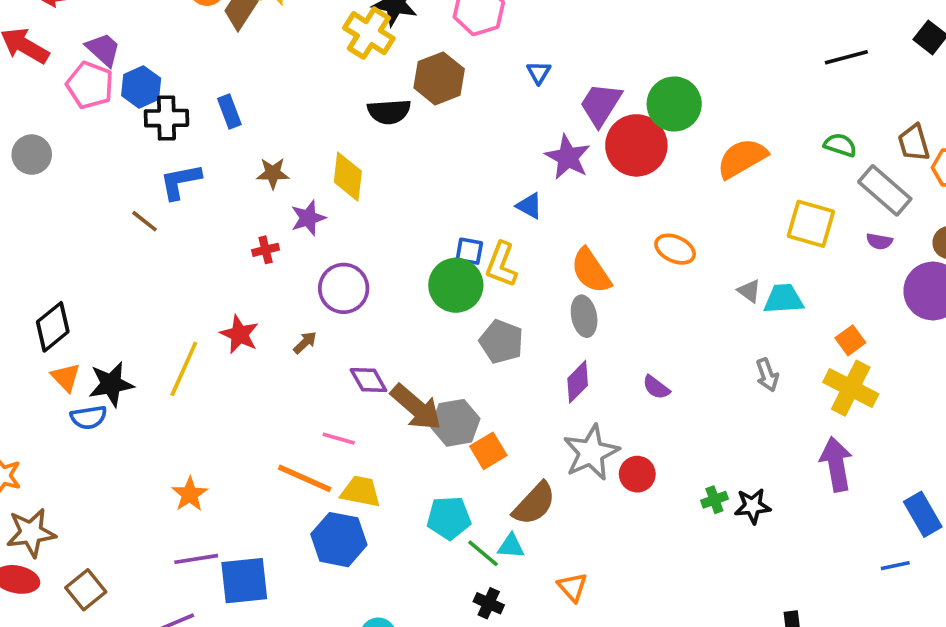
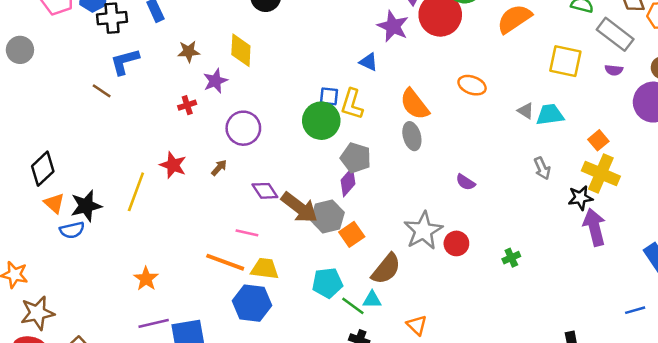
purple diamond: (578, 382) -> (348, 182), moved
black star: (753, 506) -> (580, 198), moved
blue line: (895, 566) -> (635, 310), moved

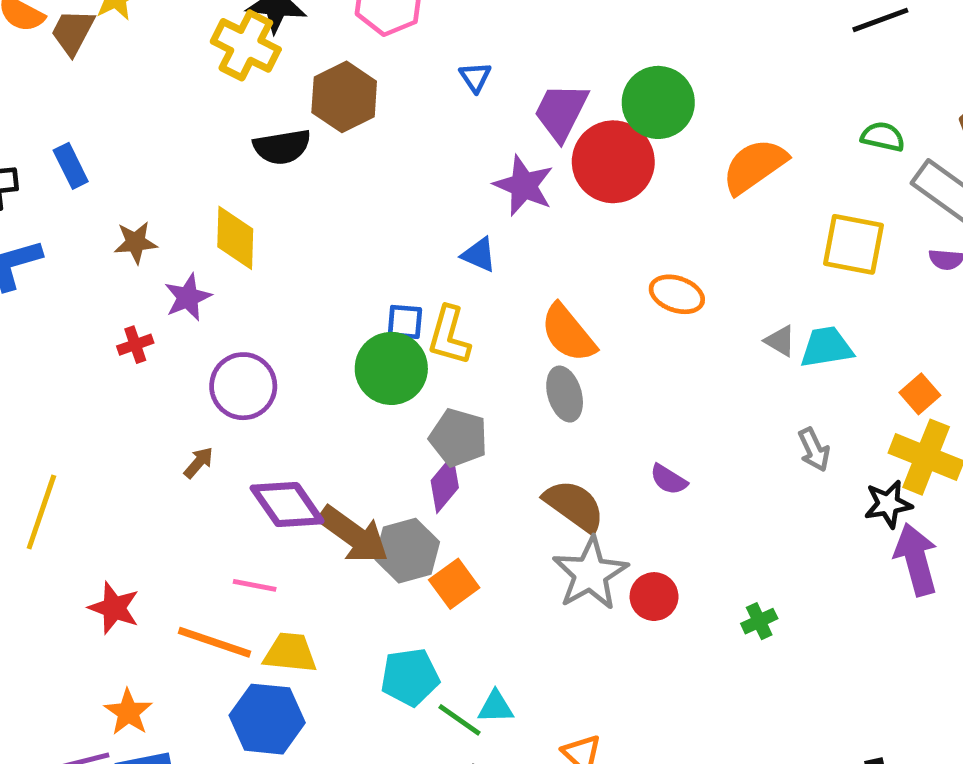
red star: (173, 165) -> (114, 608), moved
purple diamond: (265, 191) -> (287, 504), size x1.4
brown semicircle: (386, 269) -> (574, 506), moved, turned -92
orange star: (146, 279) -> (128, 712), moved

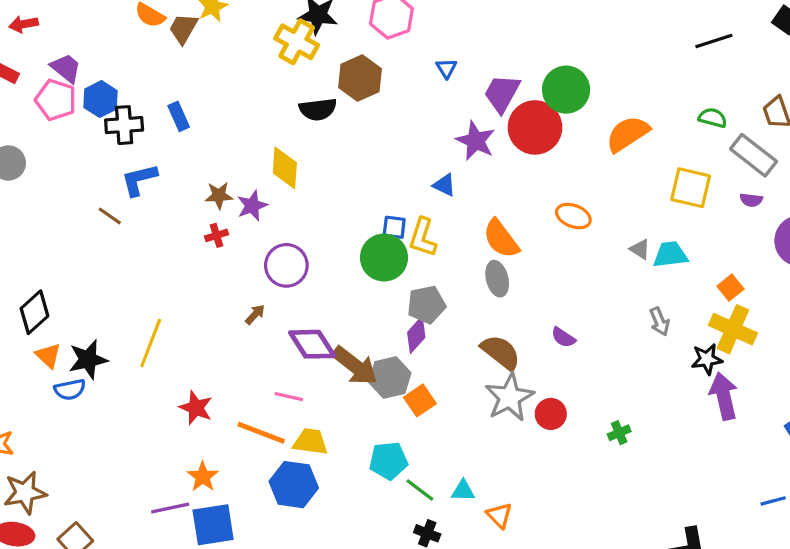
brown star: (136, 242) -> (219, 195), moved
gray pentagon: (458, 438) -> (426, 305), turned -30
cyan triangle: (496, 707) -> (463, 491), moved

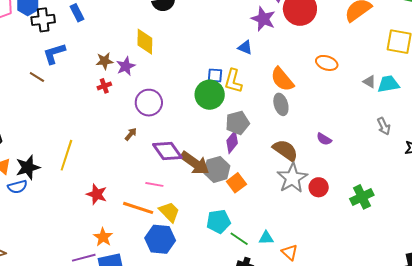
green cross: (619, 433) -> (362, 197), size x1.6
yellow trapezoid: (310, 442) -> (169, 212), turned 40

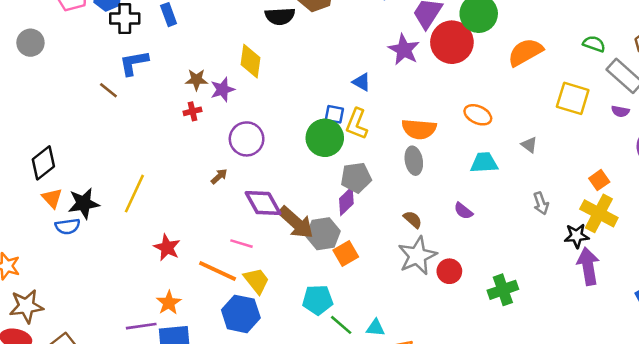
blue triangle: (245, 47) -> (361, 82), moved
orange semicircle: (282, 79) -> (419, 129), turned -52
cyan trapezoid: (388, 84) -> (484, 163), moved
brown semicircle: (285, 150) -> (413, 219), size x0.6

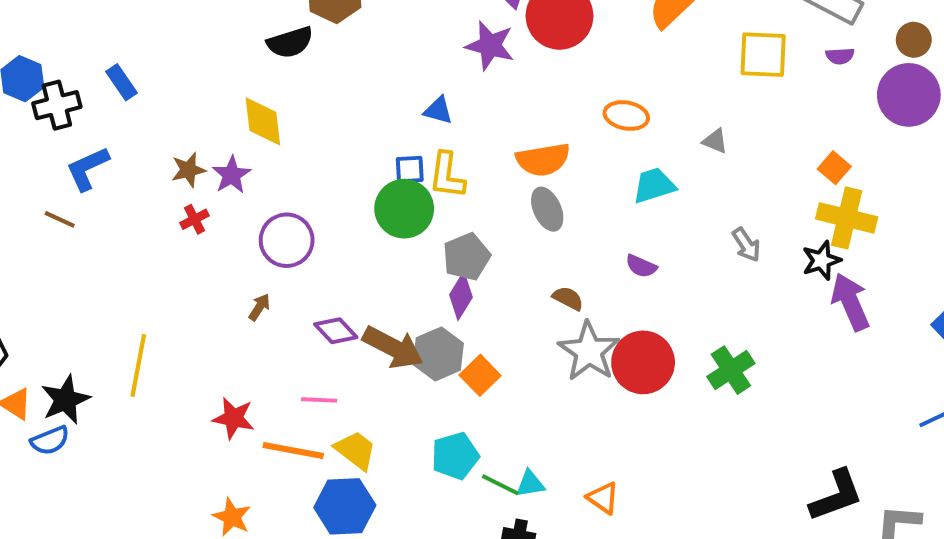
purple diamond: (263, 203) -> (336, 331), size x0.7
gray arrow: (541, 203) -> (746, 245), moved
red star: (167, 248) -> (234, 418), moved
red circle: (449, 271) -> (643, 362), size x1.6
cyan triangle: (375, 328) -> (530, 484), moved

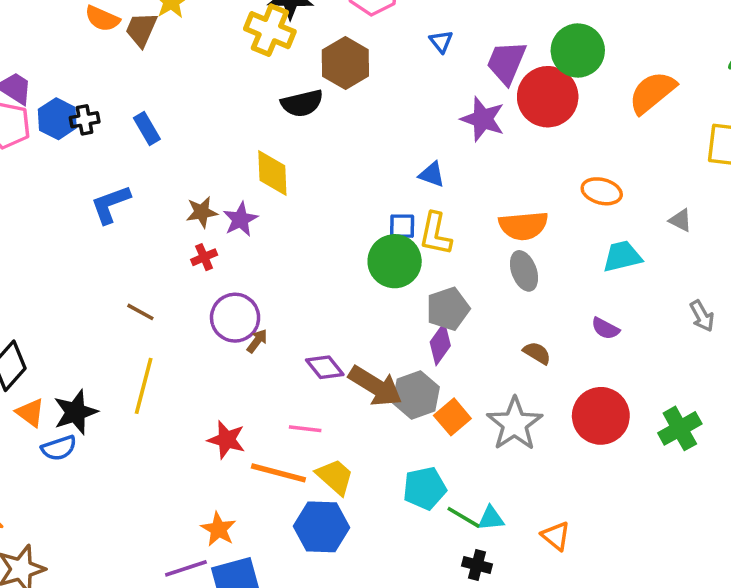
black cross: (57, 105) -> (85, 120), moved, size x0.7
brown line: (60, 219) -> (140, 312), moved
purple circle: (287, 240) -> (235, 318), moved
gray star: (589, 351) -> (515, 424), moved

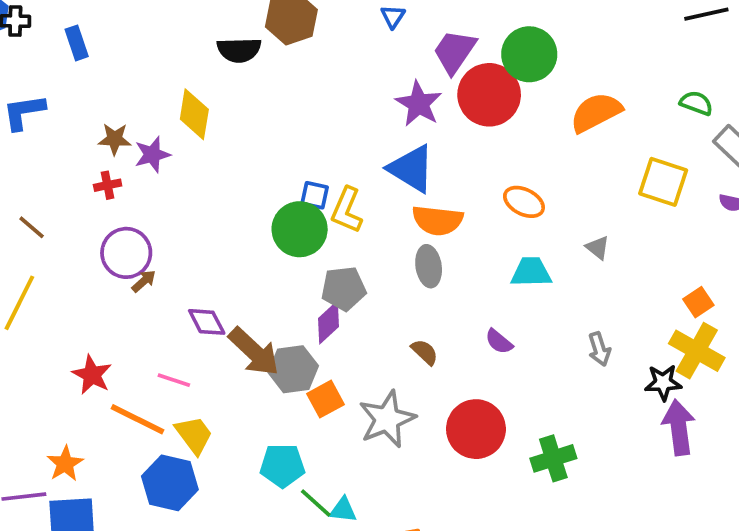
blue triangle: (432, 174) -> (411, 169), moved, size x1.8

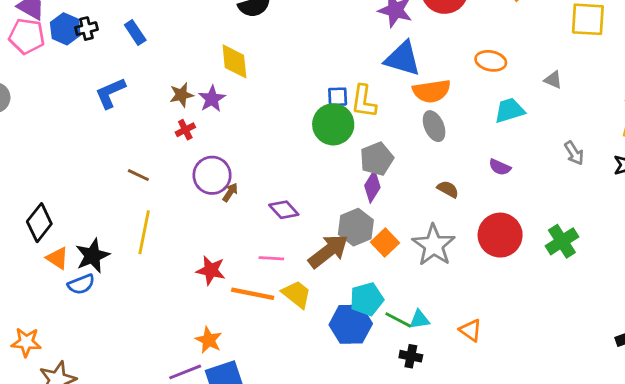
brown arrow: (254, 352) -> (328, 251), moved, turned -66
blue hexagon: (170, 483) -> (351, 324), moved

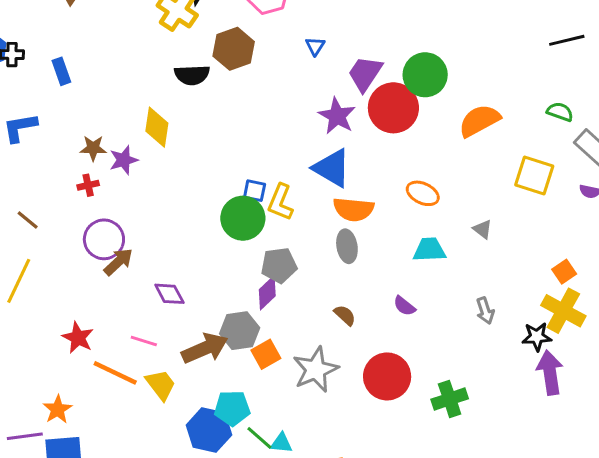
brown arrow: (230, 192) -> (118, 262), size x1.5

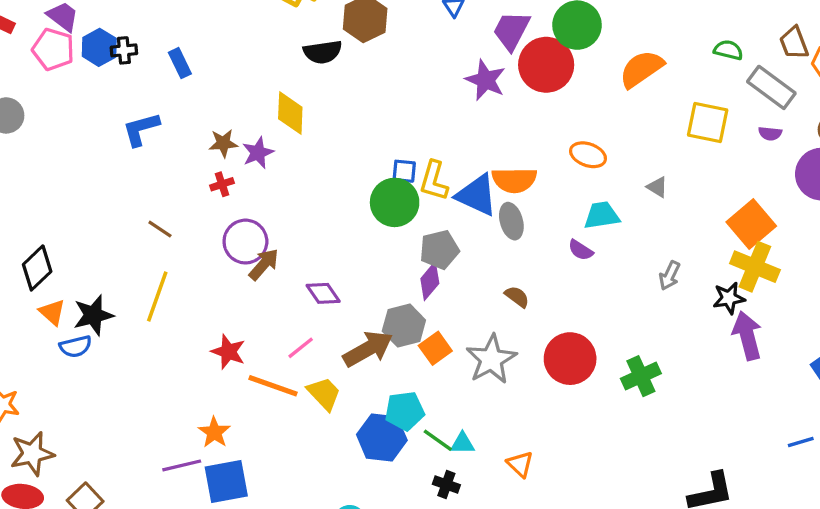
blue triangle: (332, 168) -> (477, 195), moved
orange square: (564, 272) -> (751, 224), size x1.8
purple semicircle: (404, 306) -> (581, 250), moved
gray arrow: (485, 311) -> (670, 276), turned 50
pink line: (144, 341) -> (301, 348), turned -50

